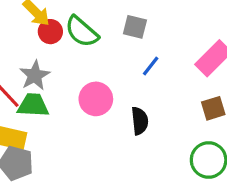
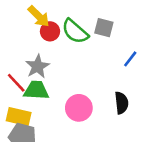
gray square: (135, 27) -> (104, 28), moved
pink circle: (96, 99) -> (79, 108), moved

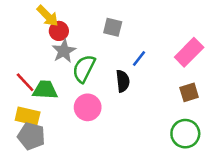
green semicircle: (75, 31) -> (84, 69), moved, turned 76
gray star: (37, 66) -> (64, 51), moved
black semicircle: (121, 103) -> (123, 81), moved

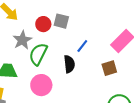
red circle: (59, 31) -> (43, 24), moved
brown square: (189, 92) -> (109, 68), moved

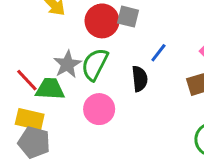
red circle: (43, 24) -> (102, 21), size x1.5
gray star: (22, 40) -> (67, 64), moved

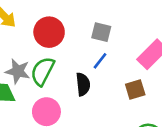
gray square: (128, 17) -> (101, 32), moved
gray star: (67, 64) -> (18, 71), turned -30

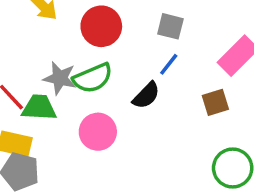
green semicircle: (43, 71) -> (93, 78), turned -140
black semicircle: (83, 84) -> (146, 95), turned 50

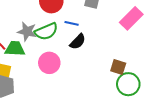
blue line: (169, 64) -> (72, 23), moved, turned 64
brown square: (215, 102) -> (118, 67), moved, turned 35

